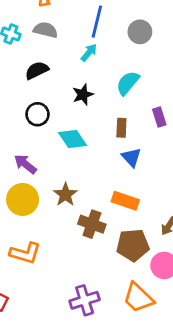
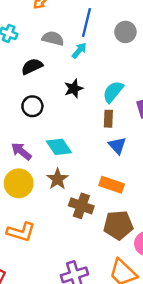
gray semicircle: (45, 30) -> (53, 38), moved
cyan semicircle: (128, 83) -> (113, 92), moved
cyan diamond: (73, 139) -> (59, 147), moved

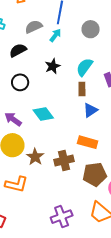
gray circle: (125, 32) -> (91, 29), moved
gray semicircle: (53, 38) -> (34, 27), turned -36
blue triangle: (117, 145) -> (90, 110), turned 42
brown star: (57, 179) -> (35, 157), moved
brown cross: (81, 206) -> (64, 161), turned -30

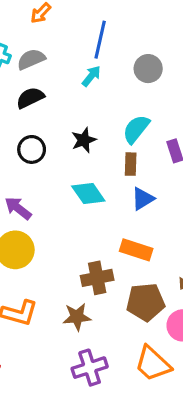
gray semicircle: (34, 27) -> (31, 59), moved
black star: (53, 66) -> (84, 140), moved
cyan diamond: (43, 114) -> (88, 193), moved
brown star: (35, 157) -> (77, 317), moved, turned 30

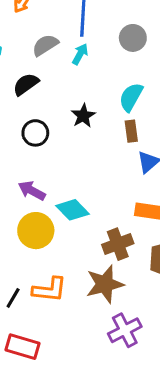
gray semicircle: (31, 59) -> (45, 45), moved
cyan diamond: (88, 193) -> (72, 210), moved
brown star: (77, 317) -> (105, 284), size x1.4

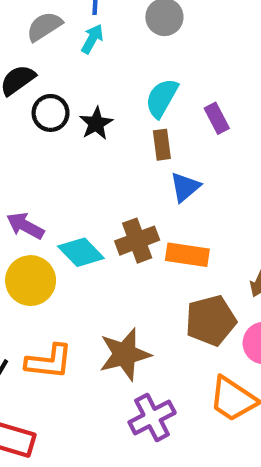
black circle: (35, 133) -> (51, 113), moved
brown cross: (118, 244) -> (137, 241), moved

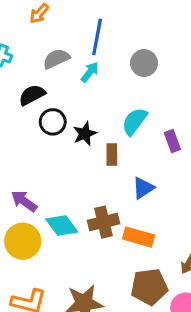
brown rectangle: (162, 145) -> (112, 155), moved

